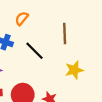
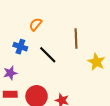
yellow star: (74, 70) -> (96, 62), moved, turned -30

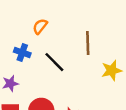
yellow star: (96, 62) -> (112, 70), turned 30

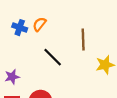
blue cross: (22, 53) -> (20, 28), moved

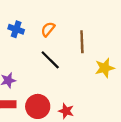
orange semicircle: (39, 24) -> (48, 29), moved

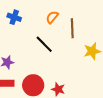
orange semicircle: (48, 29) -> (52, 17), moved

